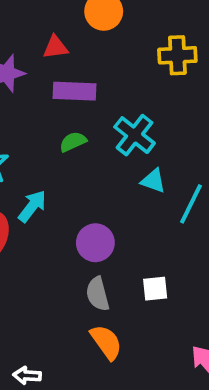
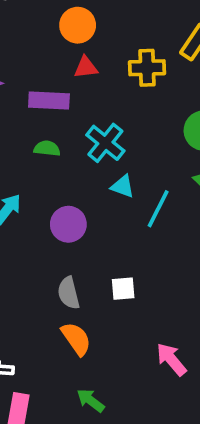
red triangle: (55, 47) -> (86, 67), moved
green semicircle: (73, 142) -> (47, 148), turned 30
purple circle: (95, 243) -> (68, 224), moved

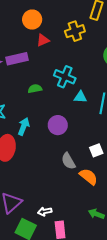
purple rectangle: (49, 100) -> (17, 59), moved
orange semicircle: (76, 339) -> (89, 177), moved

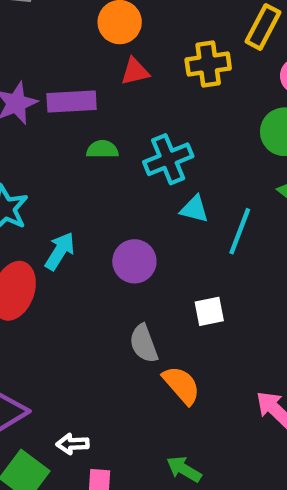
cyan cross: (65, 77) -> (168, 159), turned 35
green semicircle: (35, 89) -> (102, 149), moved
white square: (96, 150) -> (209, 311), moved

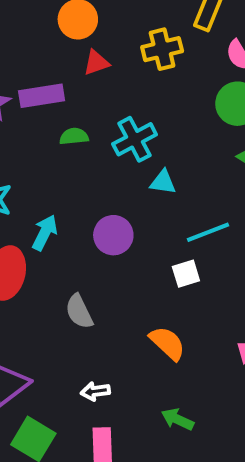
cyan line: (240, 231) -> (208, 232), moved, turned 54
gray semicircle: (144, 344) -> (79, 312), moved
white arrow: (73, 444) -> (95, 391), moved

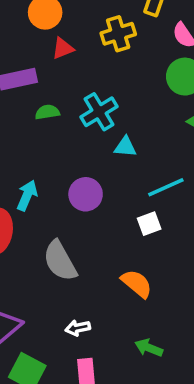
gray semicircle: (79, 312) -> (60, 261), size x1.4

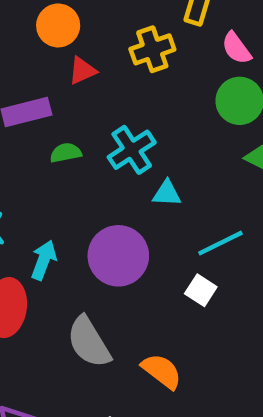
purple circle: (86, 194) -> (118, 256), size x1.4
white square: (149, 224) -> (201, 290), turned -35
orange semicircle: (137, 284) -> (162, 371), moved

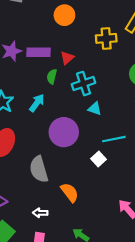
red triangle: (82, 71) -> (67, 58), moved, turned -32
green semicircle: (66, 153) -> (52, 77), turned -80
cyan arrow: (44, 260) -> (37, 103), moved

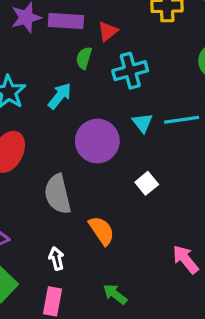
cyan triangle: (95, 109) -> (142, 123), moved, turned 32
cyan line: (114, 139) -> (182, 120), moved
white arrow: (40, 213) -> (56, 258), turned 72

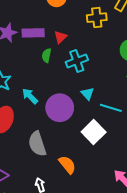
cyan arrow: (60, 96) -> (30, 96), moved, turned -78
cyan line: (182, 120) -> (111, 108), moved, turned 30
white square: (147, 183) -> (94, 132), size x1.6

